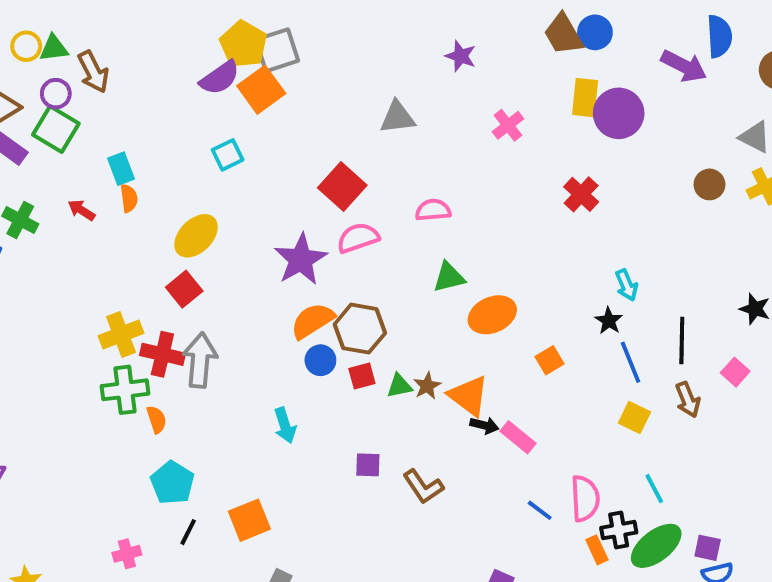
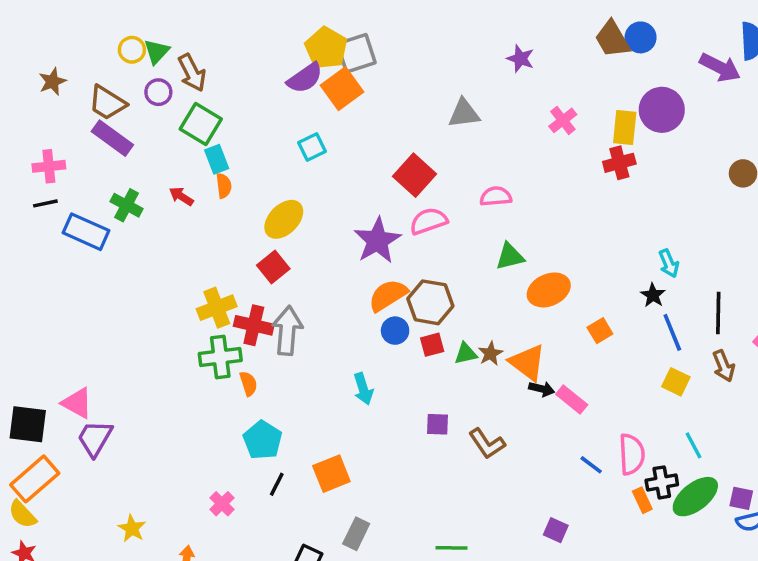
green triangle: (54, 48) -> (157, 52), turned -40
yellow rectangle: (585, 98) -> (625, 127), moved
green square: (56, 129) -> (201, 124), moved
red cross: (581, 194) -> (619, 163), moved, turned 32
pink cross: (127, 554) -> (222, 504), turned -30

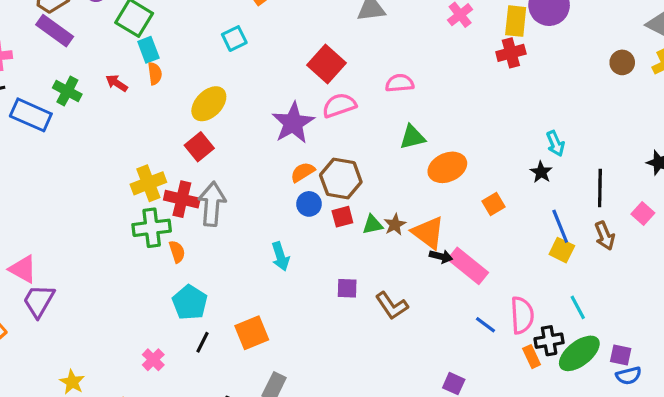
orange semicircle: (388, 295) -> (303, 172), size x0.7
blue line: (672, 332) -> (560, 226), moved
pink rectangle: (572, 399) -> (468, 266), size x1.4

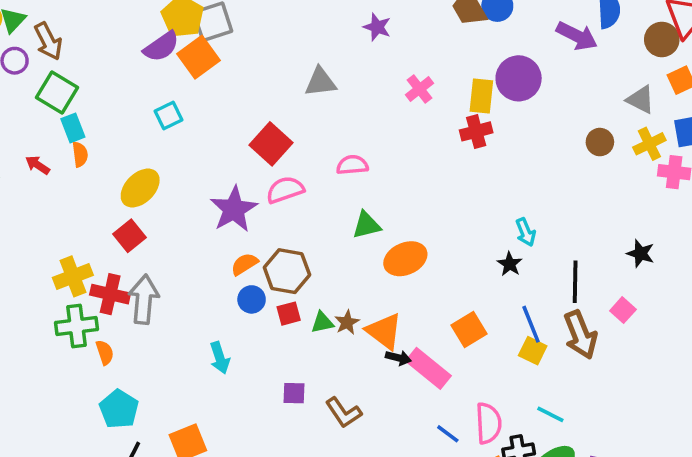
orange square: (493, 204) -> (469, 329), moved, size x1.4
brown arrow: (605, 236) -> (580, 335), size x1.5
cyan line: (578, 307) -> (550, 414), turned -35

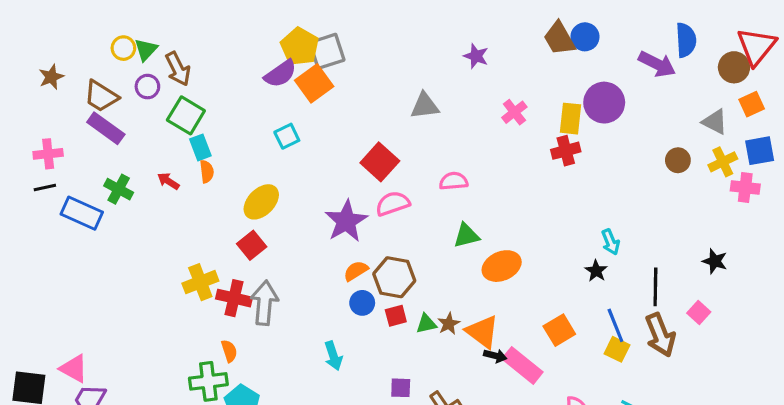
green cross: (76, 326) -> (208, 381), moved

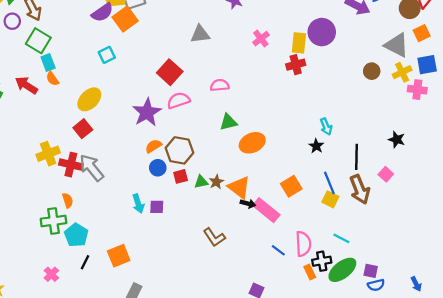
gray triangle: (715, 122) -> (397, 45), size x1.4
orange semicircle: (207, 171) -> (52, 79), turned 152
red arrow: (168, 181) -> (26, 85), size x1.5
gray arrow: (264, 303) -> (92, 168), turned -44
purple square: (401, 388) -> (157, 207), moved

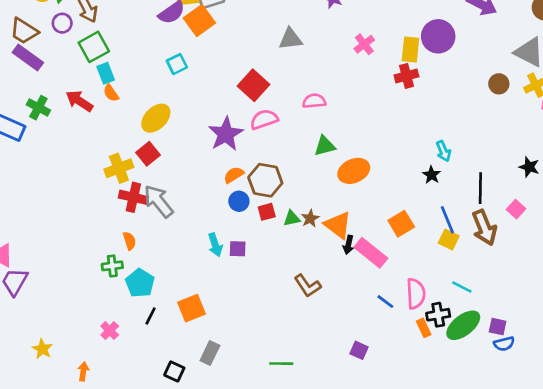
green square: (38, 41) -> (94, 47), turned 30
yellow cross: (48, 154) -> (119, 168), moved
black arrow: (248, 204) -> (348, 245), turned 88
green cross: (54, 221) -> (112, 266), size x0.7

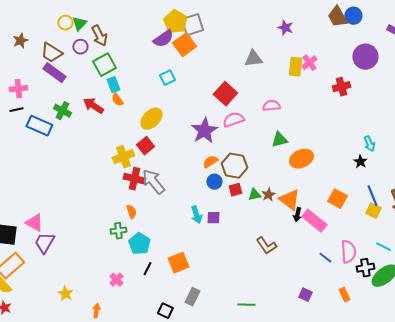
yellow rectangle: (410, 50) -> (295, 67), moved
orange square: (401, 224) -> (337, 199), turned -30
orange rectangle: (424, 328) -> (344, 295), moved

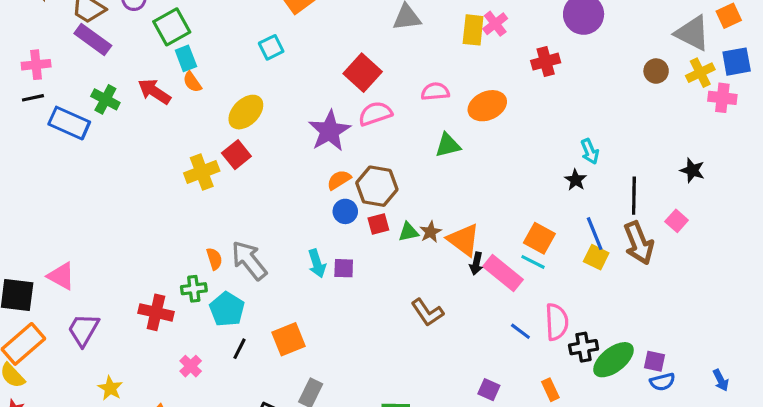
orange ellipse: (301, 159) -> (487, 106), moved
red cross: (134, 179) -> (156, 312), moved
gray arrow: (153, 182) -> (249, 260), moved
purple trapezoid: (44, 243) -> (83, 330), moved
cyan line: (383, 247) -> (533, 262), moved

